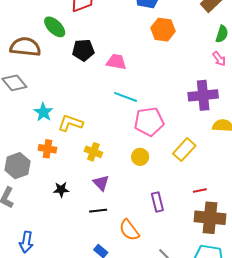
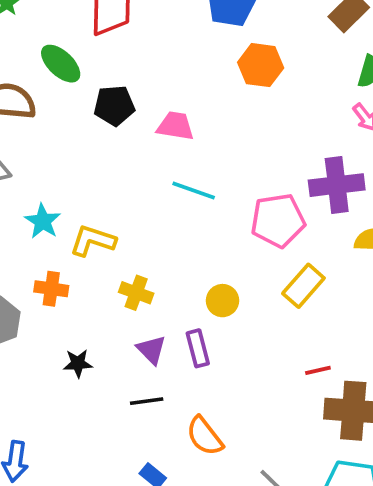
pink pentagon: (149, 122) -> (278, 220), moved
red line: (200, 191) -> (318, 370), moved
purple rectangle: (157, 202) -> (198, 348), moved

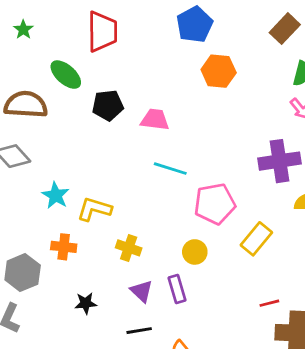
pink pentagon: (278, 220) -> (215, 204), moved

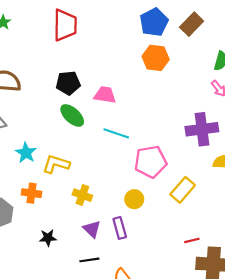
blue pentagon: (195, 24) -> (154, 22), moved
brown rectangle: (285, 29) -> (192, 24), moved
green ellipse: (66, 75) -> (72, 115), moved

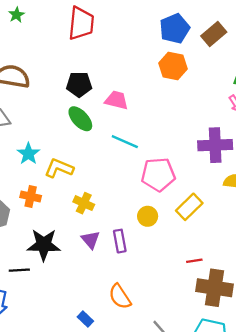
yellow circle: (134, 199) -> (148, 216), moved
black star: (48, 238) -> (44, 245), size x1.8
black line: (89, 260) -> (19, 270), moved

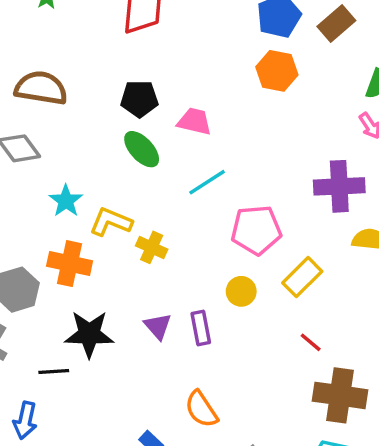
cyan line: (125, 142) -> (207, 182), turned -56
orange cross: (31, 196) -> (70, 264), size x1.4
yellow cross: (84, 203) -> (152, 247), moved
red line: (194, 261) -> (311, 342), moved, turned 49

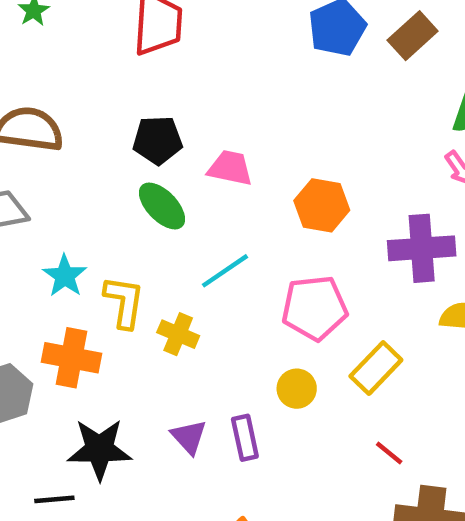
orange hexagon: (277, 71) -> (322, 205), moved
cyan line: (207, 182) -> (225, 271), moved
yellow L-shape: (111, 222) -> (124, 302), turned 78

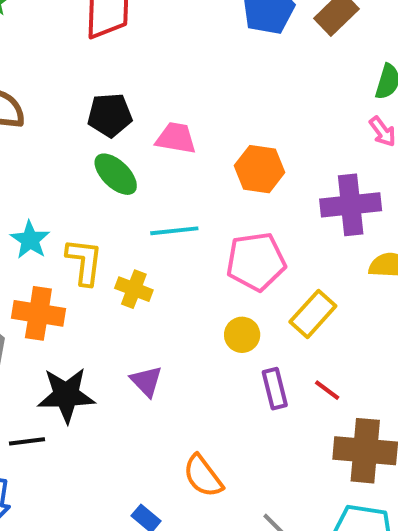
cyan line: (225, 271) -> (174, 231), turned 30
purple rectangle: (245, 438) -> (275, 389), moved

